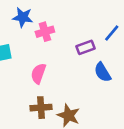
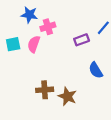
blue semicircle: (102, 72) -> (96, 70), moved
pink semicircle: (38, 74) -> (34, 44), moved

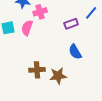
blue semicircle: (96, 70) -> (75, 52), moved
brown star: (67, 96) -> (58, 76), turned -30

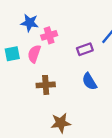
brown cross: (37, 70) -> (46, 85), moved
brown star: (58, 76) -> (61, 123), moved

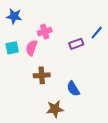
blue star: (30, 23) -> (14, 16), moved
blue semicircle: (89, 81) -> (73, 89), moved

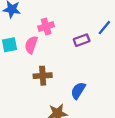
blue semicircle: (73, 89) -> (78, 91), turned 63

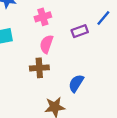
pink semicircle: (31, 45) -> (46, 44), moved

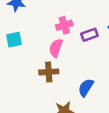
pink cross: (43, 17) -> (64, 25), moved

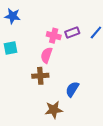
pink cross: (64, 25) -> (54, 36), turned 32
purple rectangle: (89, 35) -> (72, 33), moved

